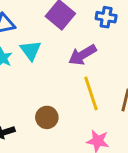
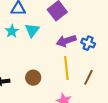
blue cross: (106, 17) -> (88, 43), moved

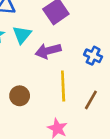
purple arrow: (66, 41) -> (48, 51), moved

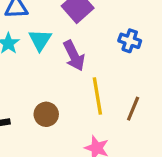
purple arrow: (48, 51) -> (74, 56), turned -95
blue cross: (93, 56) -> (130, 41), moved

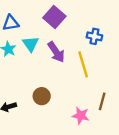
yellow line: (97, 96) -> (83, 64), moved
brown line: (133, 109) -> (102, 101), moved

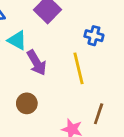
cyan triangle: (31, 44) -> (17, 40), turned -30
purple arrow: (56, 52) -> (37, 63), moved

